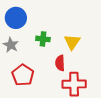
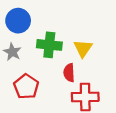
green cross: (43, 39) -> (49, 45), size x1.5

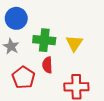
red semicircle: (69, 73) -> (47, 65), moved

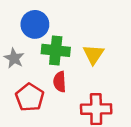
blue circle: (16, 18) -> (35, 24), moved

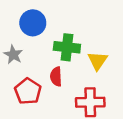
green cross: (56, 50) -> (67, 47), moved
yellow triangle: (93, 54) -> (98, 61), moved

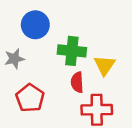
gray star: (13, 55) -> (14, 59), turned 30
red semicircle: (56, 77) -> (77, 82), moved

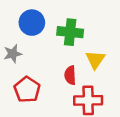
green cross: (72, 51) -> (70, 32), moved

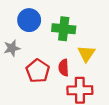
red pentagon: (27, 90) -> (38, 71), moved

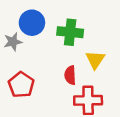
gray star: (12, 48) -> (13, 42), moved
red pentagon: (38, 71) -> (21, 85), moved

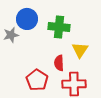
red pentagon: (21, 85) -> (37, 80), moved

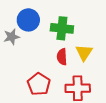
red semicircle: (59, 63) -> (62, 57), moved

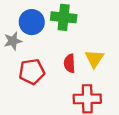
green cross: (62, 28) -> (64, 17), moved
red pentagon: (39, 84) -> (32, 72), moved, turned 30

